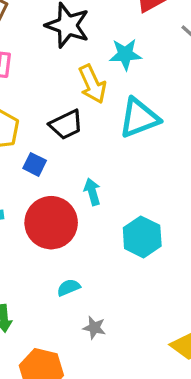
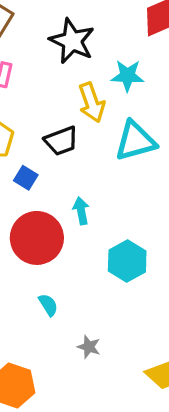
cyan semicircle: (69, 288) -> (48, 305), turned 75
gray star: (94, 328) -> (89, 347), moved

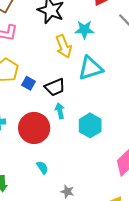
black trapezoid: (61, 141) -> (55, 87), moved
blue square: (26, 178) -> (29, 83), moved
cyan hexagon: (127, 261) -> (90, 125), moved

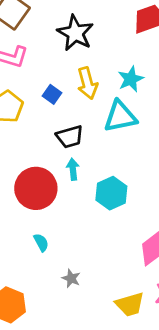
cyan star: (84, 30) -> (131, 79), moved, turned -30
blue square: (29, 83) -> (52, 94), moved

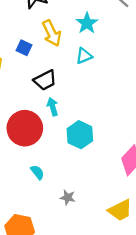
cyan triangle: (120, 117) -> (84, 56), size x0.6
cyan hexagon: (111, 193) -> (80, 135), moved

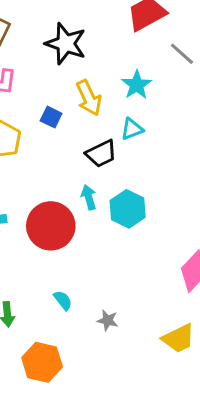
black trapezoid: (45, 80) -> (101, 154), moved
cyan hexagon: (80, 135) -> (128, 209), moved
cyan semicircle: (37, 172) -> (63, 300), moved

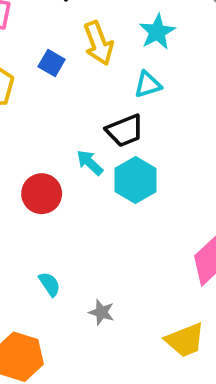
black trapezoid: (101, 154) -> (125, 131), moved
cyan arrow: (89, 197) -> (90, 163), turned -35
red circle: (51, 226) -> (42, 194), size x0.7

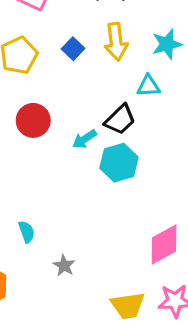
black trapezoid: (125, 131) -> (120, 120), turned -36
cyan arrow: (90, 163) -> (85, 139), turned -90
red circle: (42, 194) -> (33, 120), moved

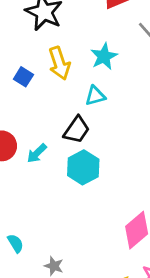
cyan arrow: (85, 139) -> (37, 153), moved

